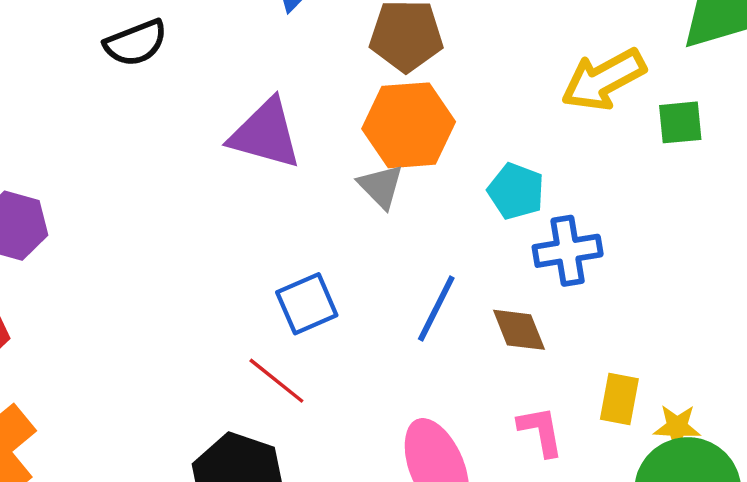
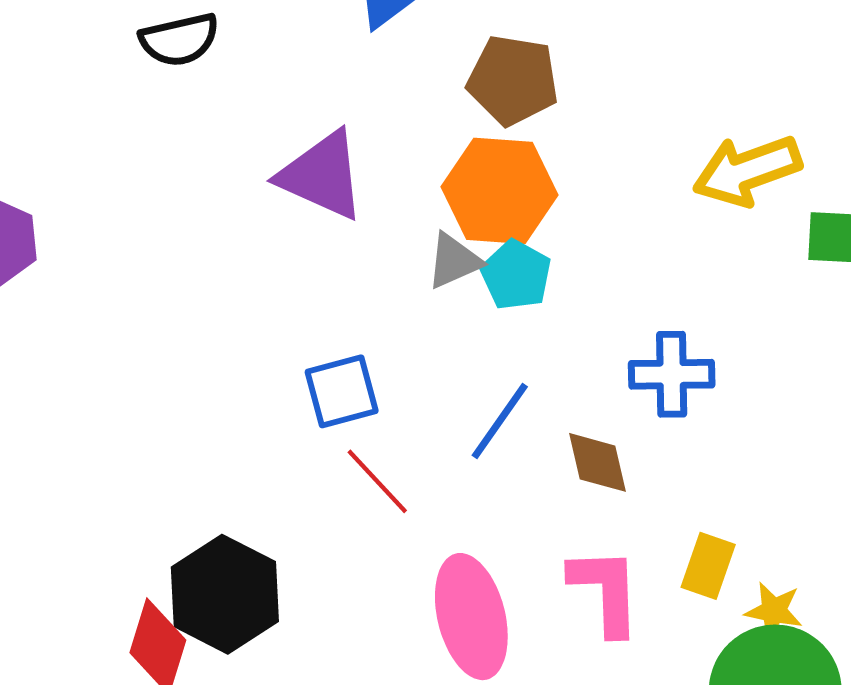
gray triangle: (381, 186) -> (454, 261), turned 42
cyan pentagon: (516, 191) -> (516, 275), moved
red line: (276, 381) -> (377, 481), moved
pink L-shape: (541, 431) -> (605, 591), size x1.4

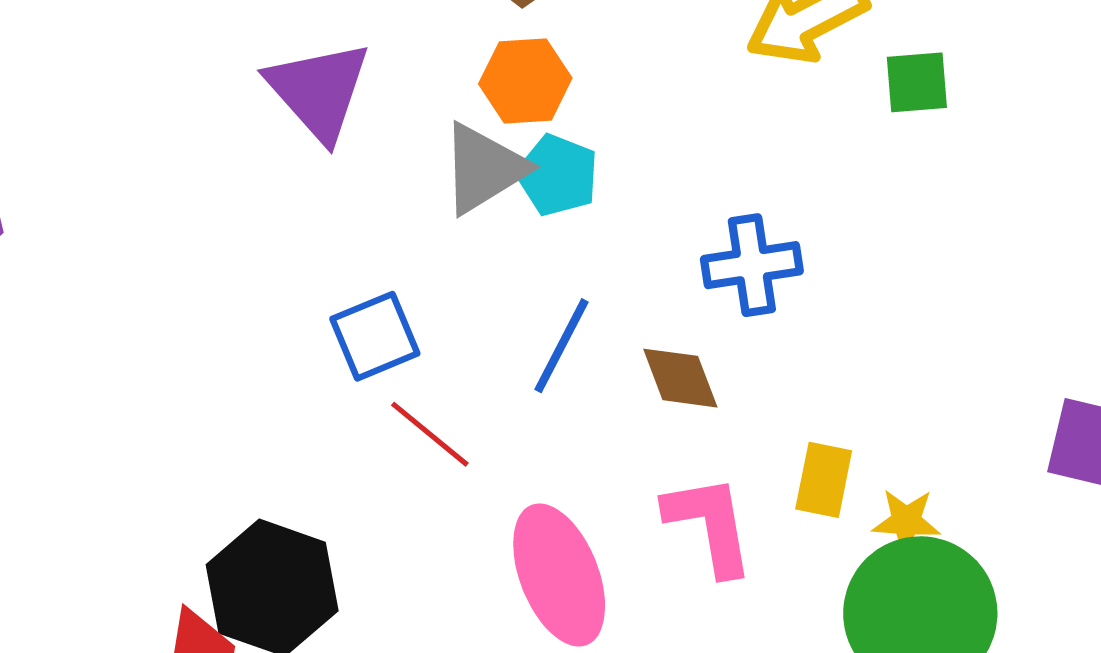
purple triangle: (322, 175) -> (319, 91), turned 32
orange hexagon: (499, 191) -> (525, 81), size x0.7
gray triangle: (454, 261) -> (484, 168), size x1.4

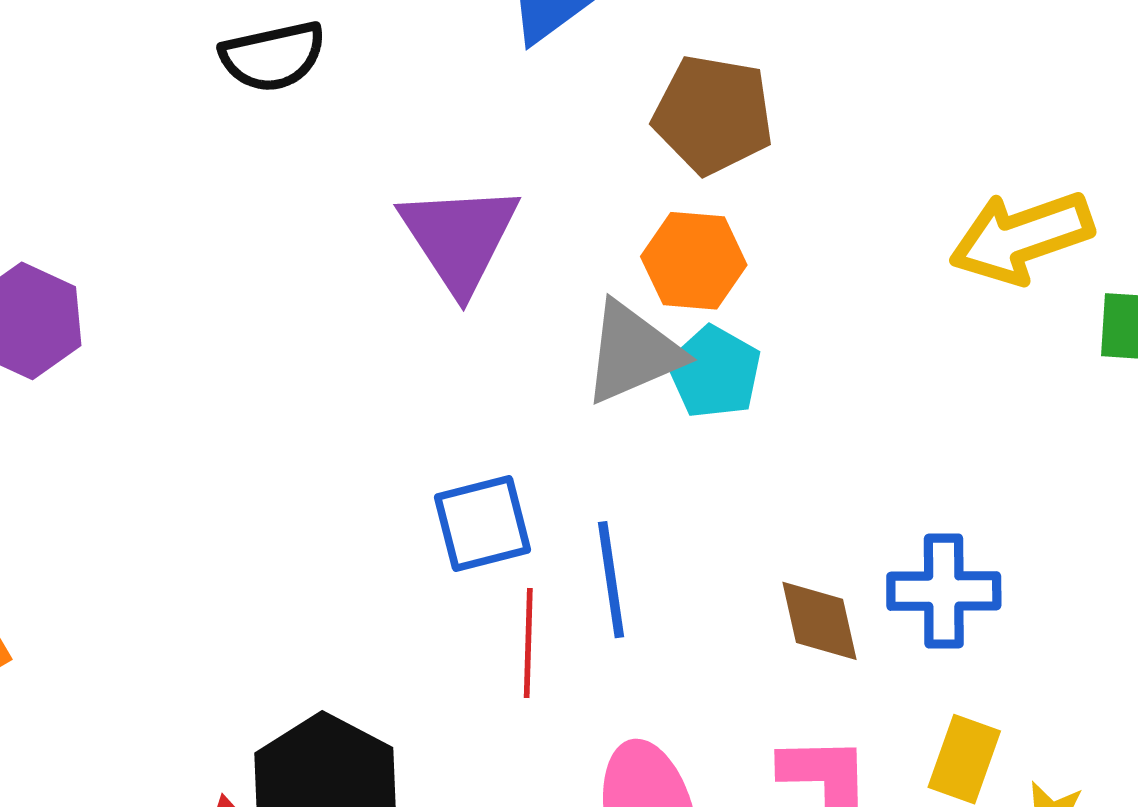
blue cross: (752, 265) -> (944, 591), moved
blue line: (561, 346) -> (611, 580), moved, turned -44
red line: (430, 434) -> (528, 643), turned 44

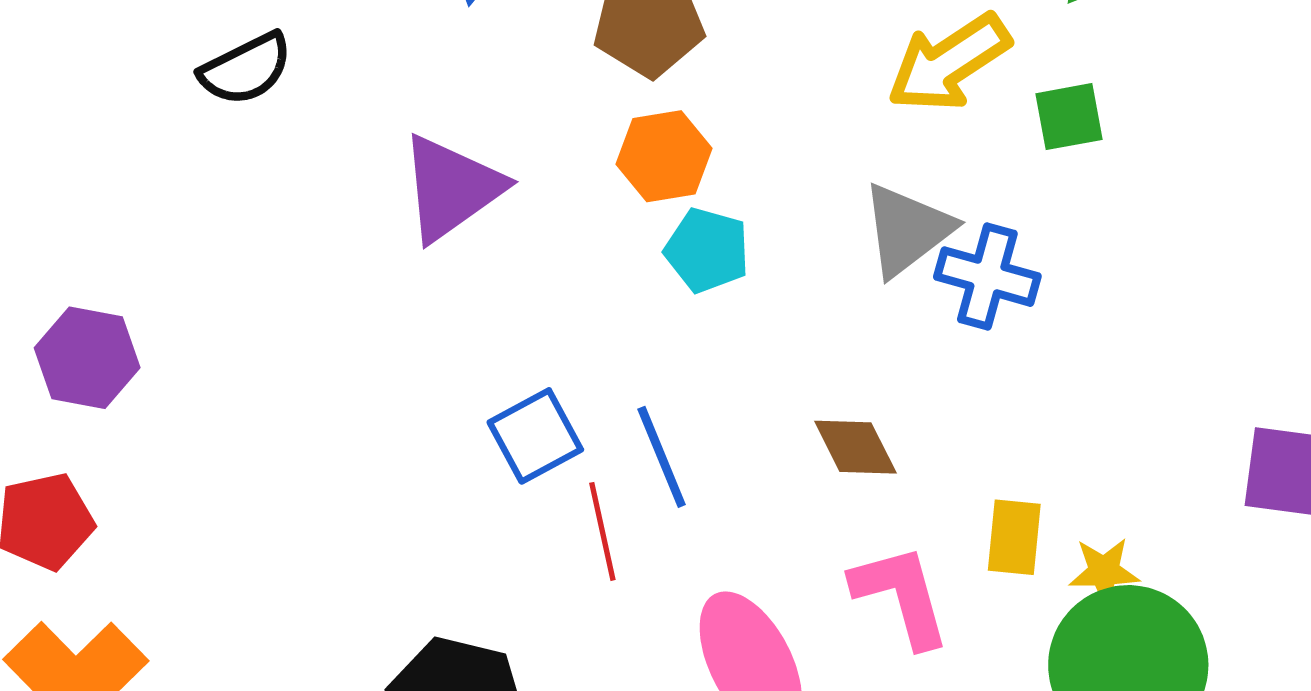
purple triangle: (459, 238) -> (451, 188), turned 42
gray triangle: (633, 352) -> (907, 230), moved
blue cross: (944, 591) -> (987, 277), moved, turned 30

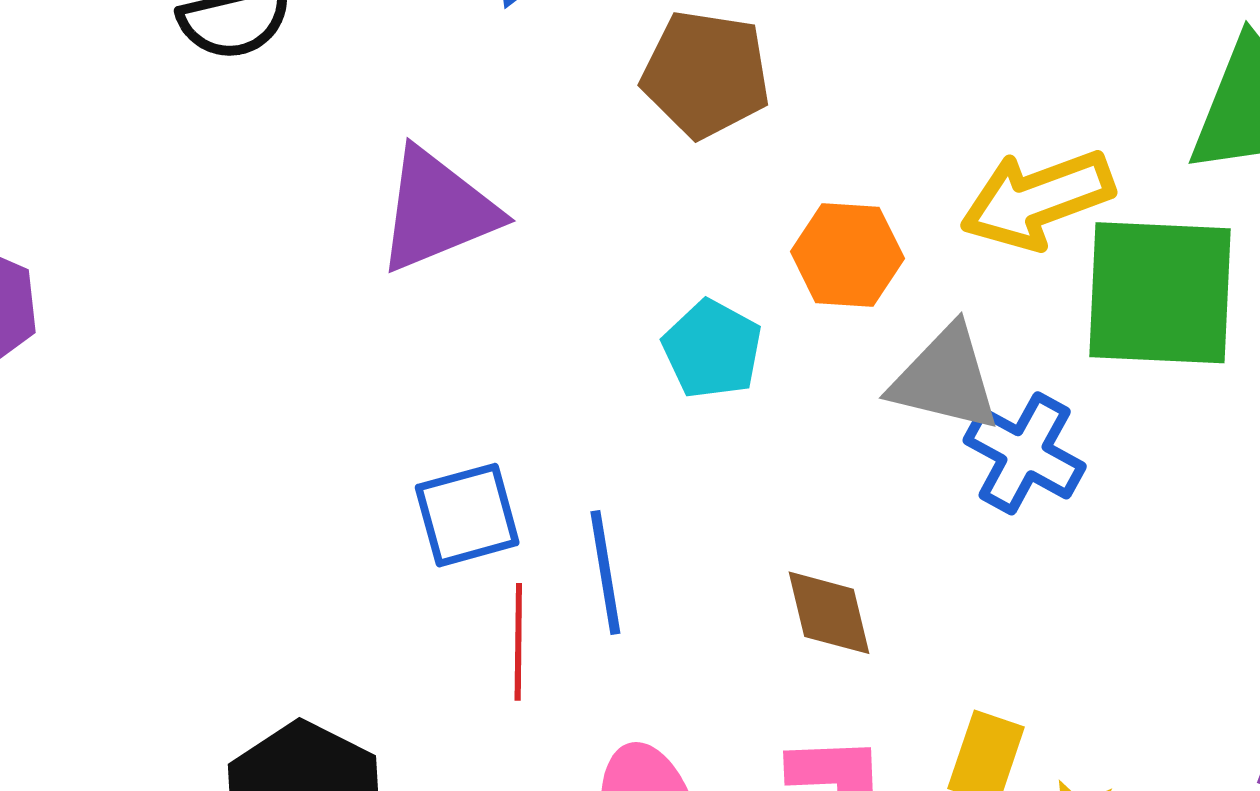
green square: (1069, 117) -> (1160, 293), size x2.0
orange hexagon: (664, 156) -> (847, 255), moved
gray triangle: (907, 230) -> (945, 379), turned 38

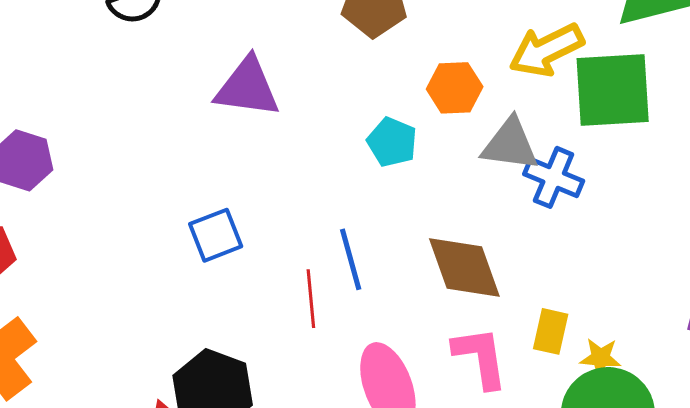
purple triangle: (437, 210) -> (247, 87), turned 36
blue square: (467, 515) -> (216, 235), moved
brown diamond: (829, 613) -> (464, 267), size x1.6

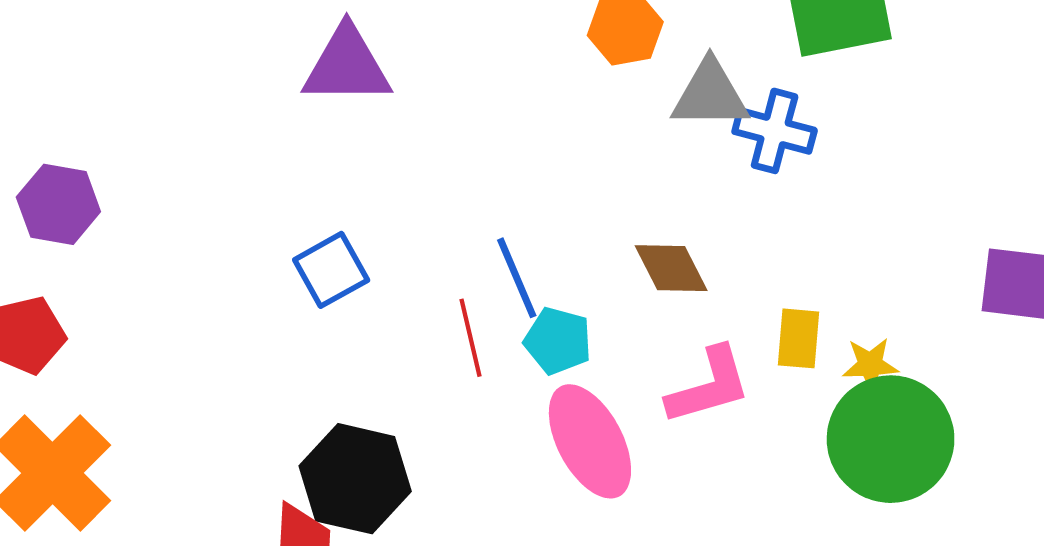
cyan pentagon: (392, 142) -> (558, 341), moved
brown diamond: (464, 267) -> (671, 268), size x0.7
pink L-shape: (480, 357) -> (709, 386), turned 90

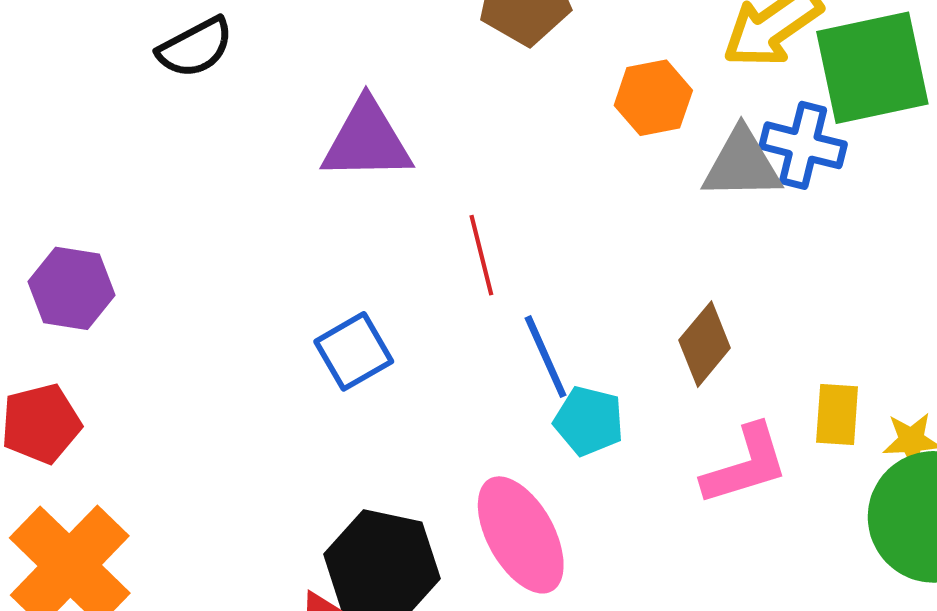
blue cross: (775, 131) -> (803, 145), moved
brown diamond: (671, 268) -> (705, 344), turned 68
red line: (470, 338) -> (481, 255), moved
pink ellipse: (590, 441) -> (521, 535), moved

